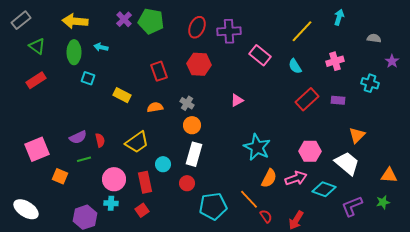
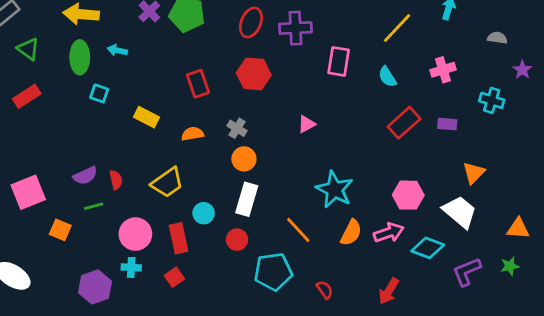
pink rectangle: (260, 55) -> (339, 61), turned 60
orange line: (249, 199) -> (298, 230), moved
red semicircle: (266, 216) -> (325, 290), moved

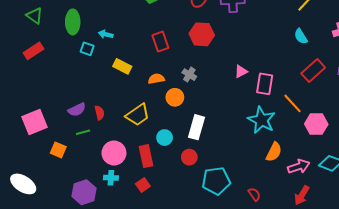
cyan arrow: (117, 50) -> (106, 34), moved
pink rectangle: (339, 61) -> (265, 84), moved
orange circle: (244, 159) -> (175, 97), moved
orange line: (298, 230) -> (293, 103), moved
pink arrow: (389, 233) -> (299, 166), moved

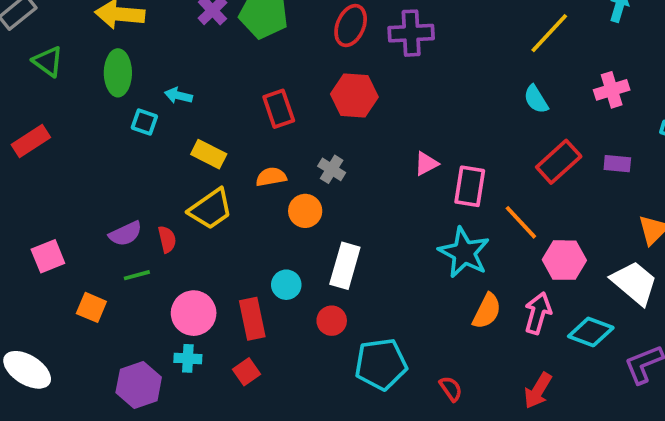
red rectangle: (33, 51) -> (31, 141), moved
yellow trapezoid: (138, 115) -> (211, 209), moved
pink square: (35, 122) -> (48, 256), size x0.7
pink arrow: (299, 166) -> (538, 313), moved, turned -55

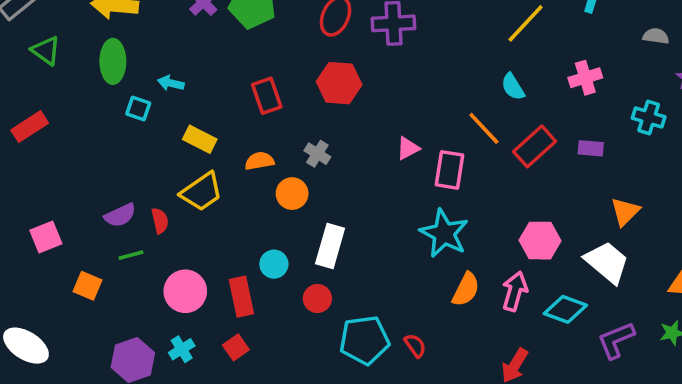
orange line: (521, 222) -> (484, 128), moved
cyan cross: (188, 358) -> (182, 349), moved, turned -35
red semicircle: (451, 389) -> (415, 346), moved

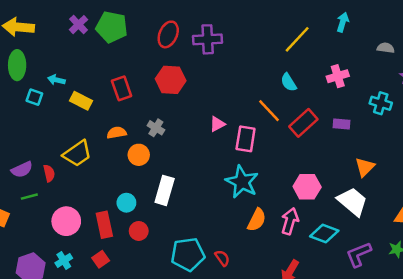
yellow rectangle: (200, 139) -> (81, 101), moved
red circle: (317, 299) -> (139, 231), moved

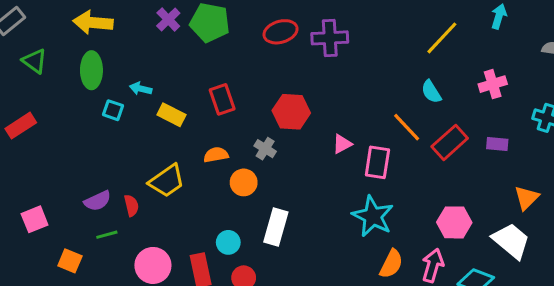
red ellipse: (168, 34) -> (281, 32), turned 50
red hexagon: (171, 80) -> (291, 112), moved

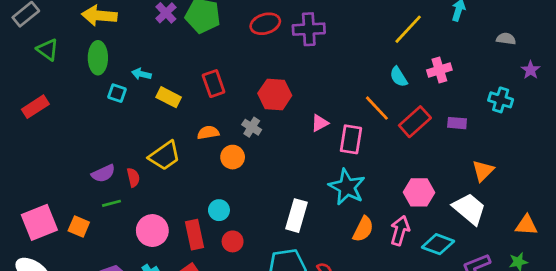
pink cross: (493, 84) -> (439, 70), moved
pink square: (35, 219) -> (39, 222), moved, size x1.5
white rectangle: (276, 227) -> (297, 216), moved

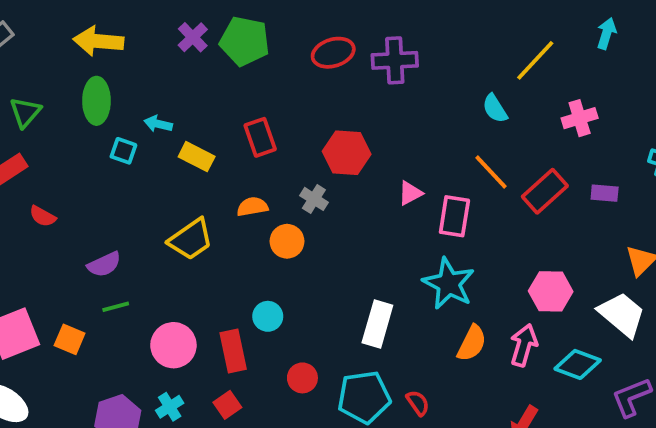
green triangle: (48, 50) -> (25, 112), moved, turned 35
cyan semicircle: (399, 77) -> (495, 108), moved
red semicircle: (133, 177) -> (43, 216), moved, turned 132
red circle: (233, 241) -> (302, 378), moved

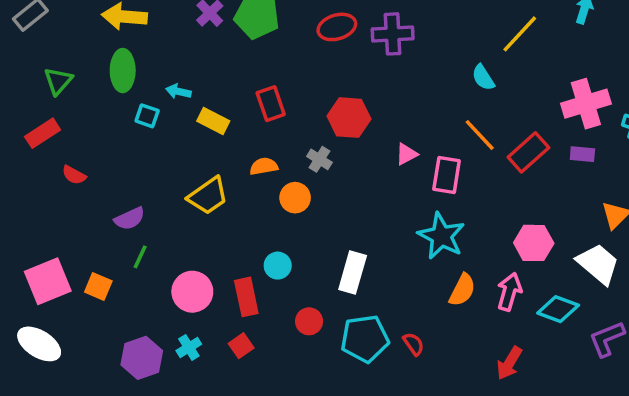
pink cross: (580, 118) -> (586, 104), moved, size x1.5
green line: (116, 307) -> (140, 257), turned -50
white rectangle: (377, 324) -> (353, 273), moved

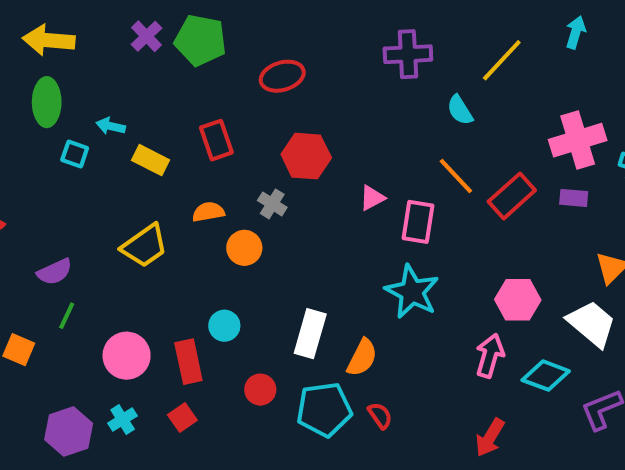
red ellipse: (337, 27) -> (282, 76), moved
purple cross: (393, 34) -> (408, 54), moved
orange semicircle: (462, 290) -> (362, 358), moved

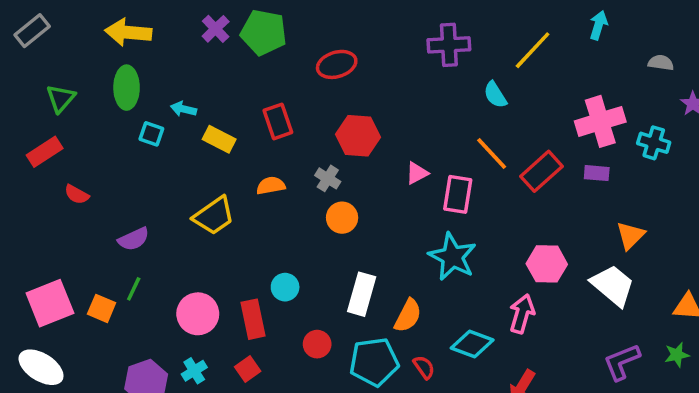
orange circle: (244, 248) -> (342, 218), moved
green line: (67, 316) -> (134, 289), moved
cyan diamond: (546, 376) -> (472, 344), moved

